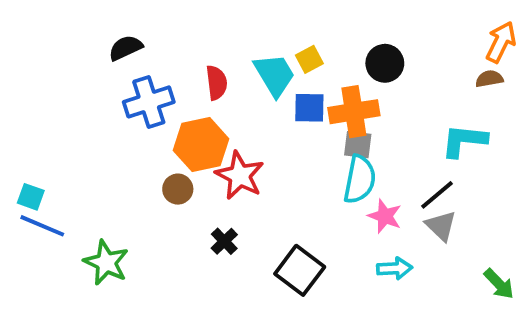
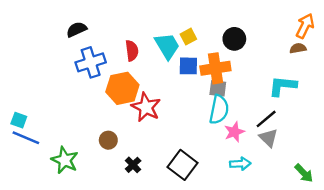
brown circle: (178, 189) -> (108, 140), moved
pink star: (385, 216) -> (234, 132), turned 30
black cross: (224, 241) -> (133, 165), moved

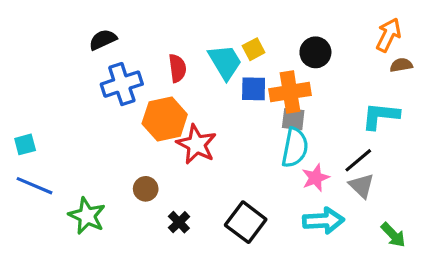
orange arrow: (305, 26) -> (388, 35), moved
cyan square: (19, 120) -> (25, 144), moved, turned -35
cyan arrow: (240, 164) -> (323, 221), size x1.4
green arrow: (304, 173) -> (393, 235), moved

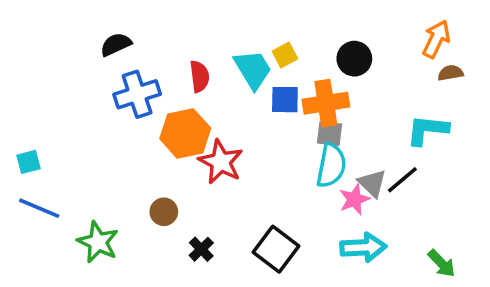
gray triangle: (361, 186) -> (372, 183), moved

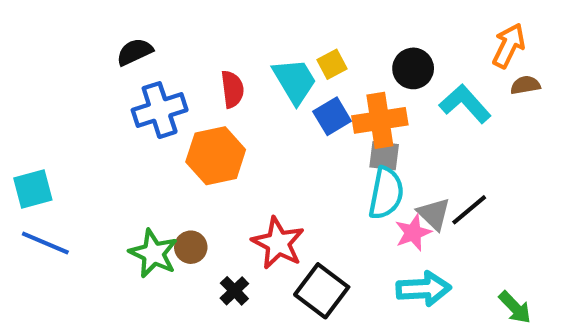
blue square: (285, 100) -> (332, 116), turned -32
cyan L-shape: (427, 130) -> (465, 104), moved, turned 42
cyan square: (28, 162) -> (33, 189), size x1.4
red star: (221, 162) -> (278, 243), moved
green star: (98, 242) -> (153, 253), moved

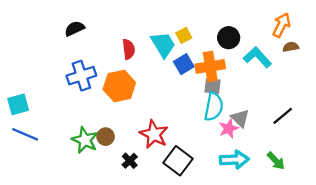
blue cross: (160, 110) -> (81, 76), moved
black line: (469, 210) -> (283, 116), moved
green arrow: (515, 307) -> (276, 161), moved

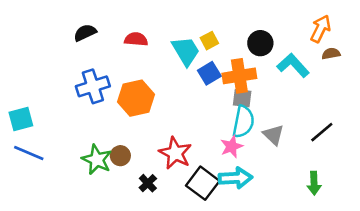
red semicircle: (129, 49) -> (136, 39), moved, turned -78
pink star: (229, 129) -> (232, 147), moved
cyan arrow: (234, 160) -> (235, 178), moved
green arrow: (276, 161) -> (314, 183), turned 42

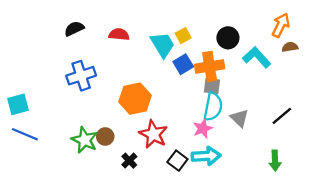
orange hexagon: (136, 98) -> (135, 99), moved
black square: (203, 183) -> (177, 161), size x0.7

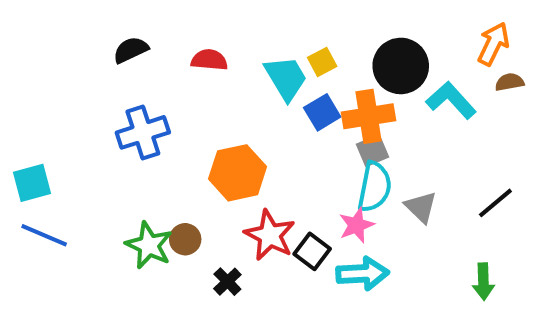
black circle: (228, 38) -> (401, 66), size x1.4
gray square: (212, 86) -> (373, 151), turned -30
black square: (177, 161) -> (312, 251), moved

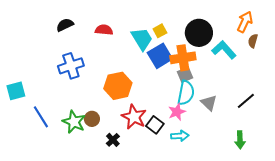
brown semicircle: (510, 82) -> (253, 41), turned -64
blue square: (322, 112) -> (160, 56), size x1.4
blue line: (44, 235) -> (41, 117), moved, turned 35
cyan arrow: (362, 273) -> (180, 136), size x0.7

